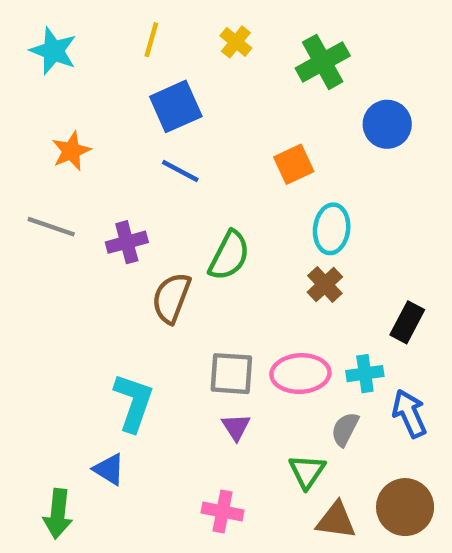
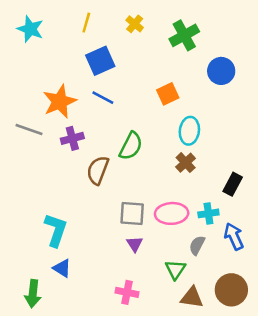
orange star: (71, 151) -> (60, 102), moved, size x1.5
cyan L-shape: (134, 402) -> (56, 230), moved

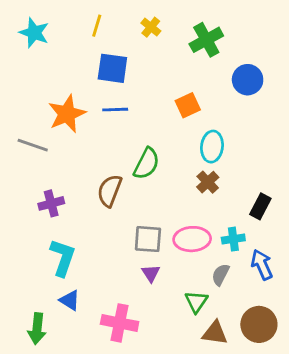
blue square: (100, 61) -> (112, 68), turned 32
blue line: (103, 98) -> (115, 110), turned -30
purple cross: (72, 138) -> (51, 203), moved
pink cross: (127, 292) -> (120, 323), moved, size x1.4

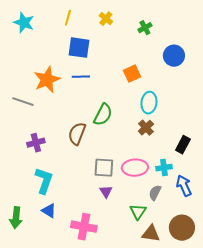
green cross: (206, 40) -> (145, 28), size x0.6
green arrow: (37, 329) -> (16, 218), moved

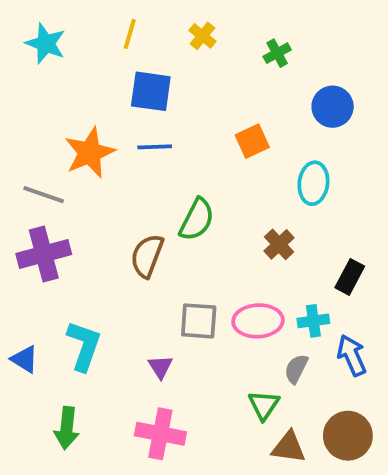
cyan ellipse: (149, 103) -> (313, 183), moved
purple cross: (36, 143) -> (44, 254), moved, size x1.5
purple triangle: (106, 192) -> (160, 367), moved
blue triangle: (49, 211) -> (25, 359), moved
green arrow: (16, 218) -> (67, 428), moved

